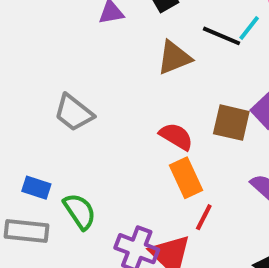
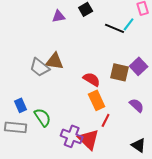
brown triangle: (174, 58) -> (55, 61), moved, turned 30
blue rectangle: (36, 188) -> (21, 105), turned 48

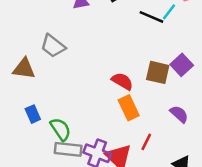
brown triangle: (55, 61) -> (24, 69), moved
gray trapezoid: (40, 67) -> (53, 46), moved
red line: (106, 120) -> (146, 142), moved
gray rectangle: (16, 127) -> (68, 149), moved

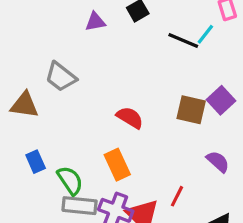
red semicircle: (122, 81) -> (130, 118), moved
orange rectangle: (129, 108) -> (117, 165), moved

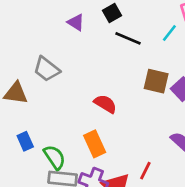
purple triangle: (95, 22) -> (76, 22), turned 42
black line: (183, 41) -> (128, 38), moved
brown square: (191, 110) -> (156, 81), moved

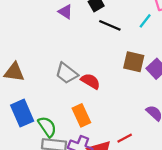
gray trapezoid: (47, 69) -> (67, 73), moved
blue rectangle: (25, 141) -> (22, 113), size x1.6
red line: (145, 171) -> (125, 138), turned 35

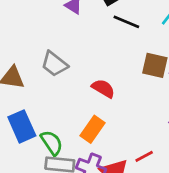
gray trapezoid: (67, 73) -> (54, 64), moved
orange rectangle: (81, 115) -> (92, 129), turned 60

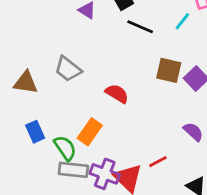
blue rectangle: (22, 126) -> (35, 132), size x0.7
orange rectangle: (92, 129) -> (90, 132), moved

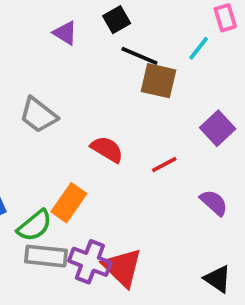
brown square: (169, 70) -> (159, 81), moved
green semicircle: (65, 148) -> (35, 226), turned 85
red line: (158, 162) -> (164, 165), moved

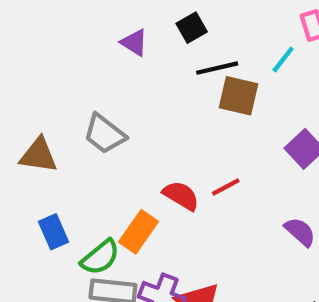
black line: (139, 56) -> (217, 68), turned -36
red semicircle: (107, 149) -> (181, 196), moved
red line: (164, 165) -> (226, 187), moved

